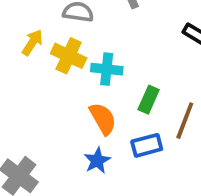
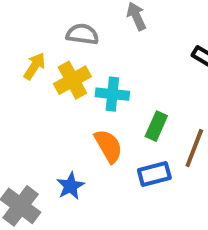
yellow cross: (69, 56) -> (72, 80), turned 36
blue star: (97, 161) -> (70, 186), moved

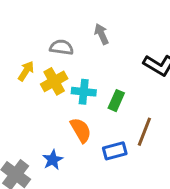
green rectangle: (156, 126) -> (116, 101), moved

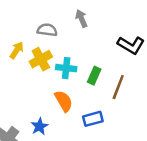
brown line: (144, 132) -> (118, 87), moved

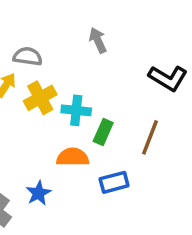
gray semicircle: (47, 30) -> (28, 56), moved
green rectangle: (94, 76) -> (103, 132), moved
orange semicircle: (64, 101) -> (73, 157), turned -60

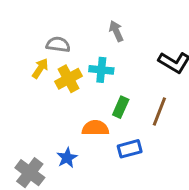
cyan cross: (76, 110) -> (101, 70), moved

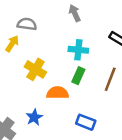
cyan cross: (101, 70) -> (78, 50), moved
yellow cross: (69, 79) -> (35, 69), moved, turned -30
blue rectangle: (130, 149) -> (86, 122), moved, turned 36

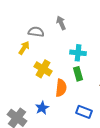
gray arrow: (75, 13) -> (61, 23), moved
green rectangle: (78, 76) -> (78, 74), turned -40
orange semicircle: (58, 93) -> (61, 88), turned 96

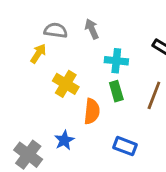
gray arrow: (61, 23) -> (92, 29), moved

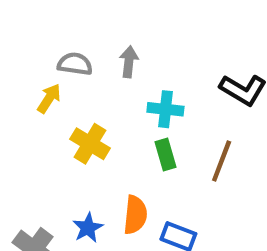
gray arrow: (92, 29) -> (129, 62), turned 30
orange semicircle: (92, 111) -> (135, 215), moved

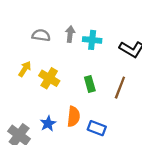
yellow arrow: (49, 98) -> (25, 69), moved
cyan cross: (165, 109) -> (92, 40), moved

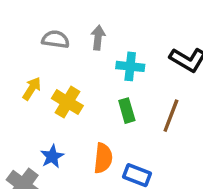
cyan cross: (92, 40) -> (130, 66), moved
blue star: (48, 123) -> (52, 156), moved

